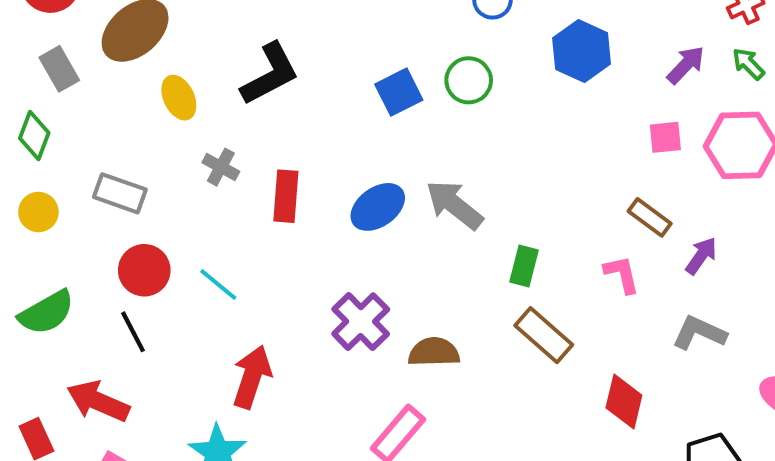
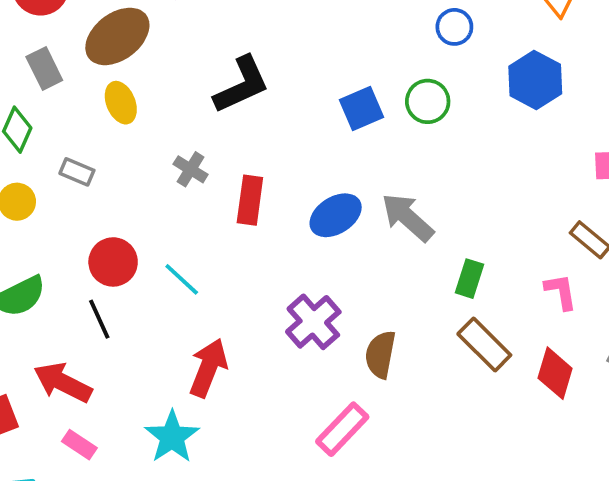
yellow ellipse: (179, 98) -> (121, 103), moved
gray rectangle: (120, 193) -> (77, 172), moved, size x0.7
brown semicircle: (434, 352) -> (380, 354), turned -81
red diamond: (624, 401) -> (555, 373), moved

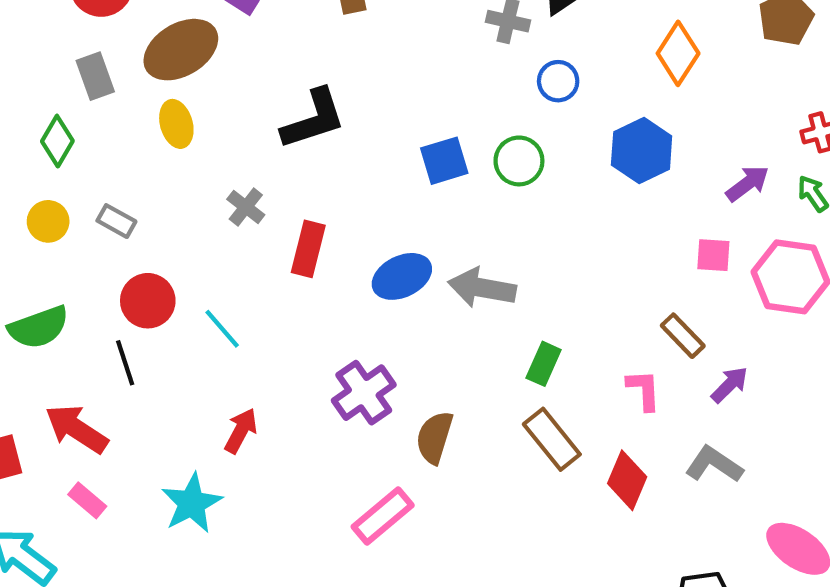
gray rectangle: (77, 172) -> (116, 221), moved
gray arrow: (408, 217) -> (482, 288), turned -38
red arrow: (208, 368) -> (241, 431), size x0.7

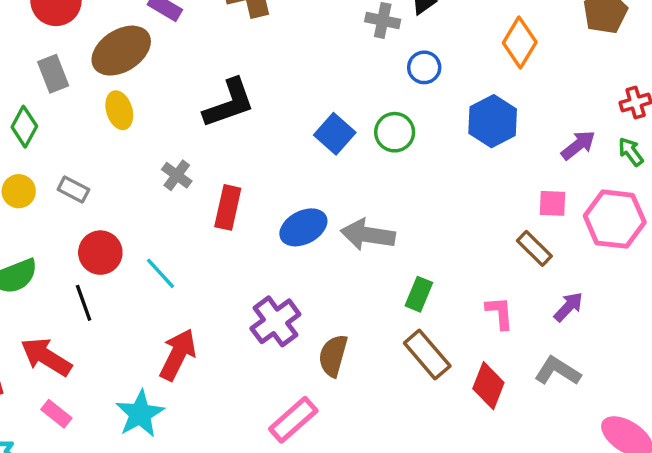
blue square: (444, 161) -> (335, 134), turned -30
brown rectangle: (683, 336) -> (534, 248), moved
red arrow: (241, 431) -> (178, 355), size x1.4

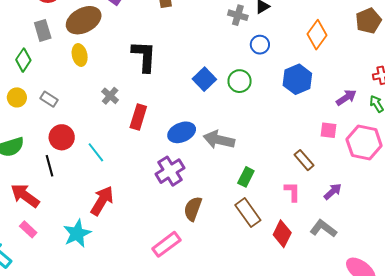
black L-shape: (229, 103) -> (144, 56), turned -72
brown rectangle: (534, 248) -> (304, 160), moved
purple cross: (275, 321) -> (170, 171), moved

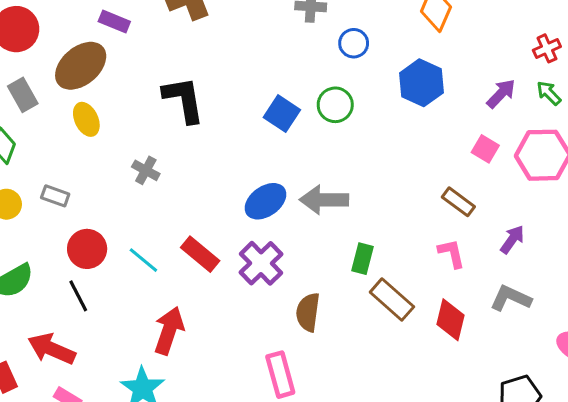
red rectangle: (138, 117) -> (200, 254), moved, turned -55
pink square: (328, 130) -> (485, 149), turned 36
green rectangle: (246, 177) -> (362, 259), moved
pink rectangle: (166, 244) -> (280, 375), turned -56

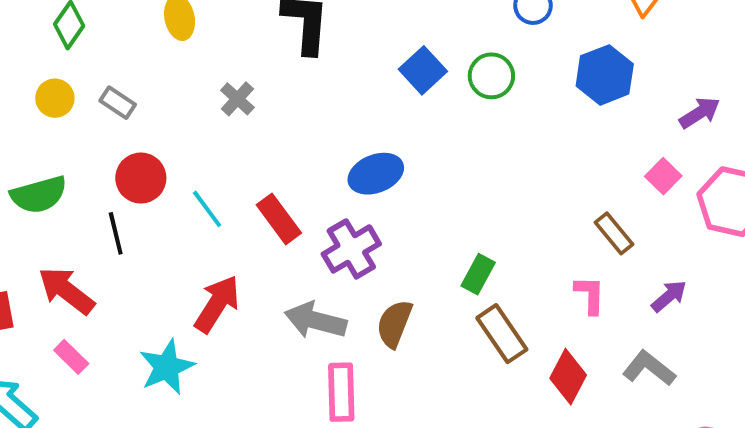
gray arrow: (324, 200) -> (316, 320), moved

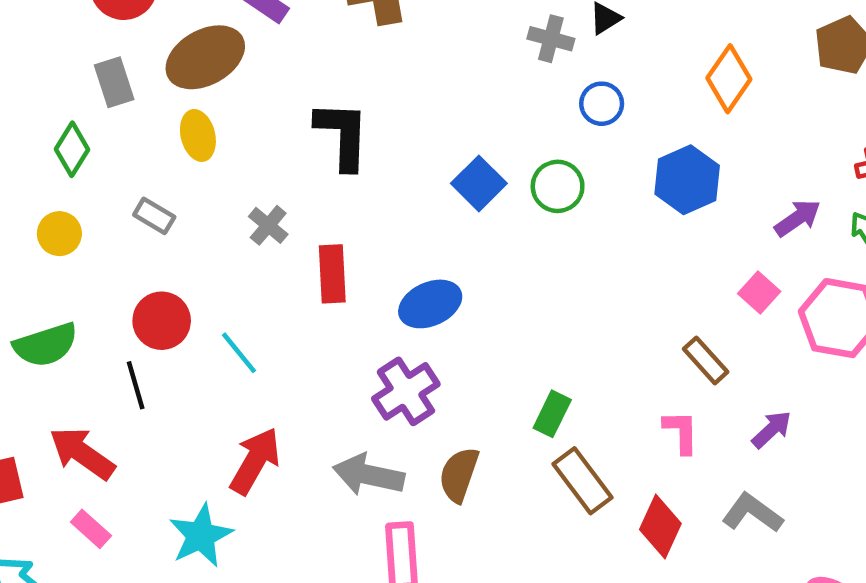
gray rectangle: (118, 103) -> (154, 216), moved
red rectangle: (279, 219) -> (332, 274), moved, turned 36

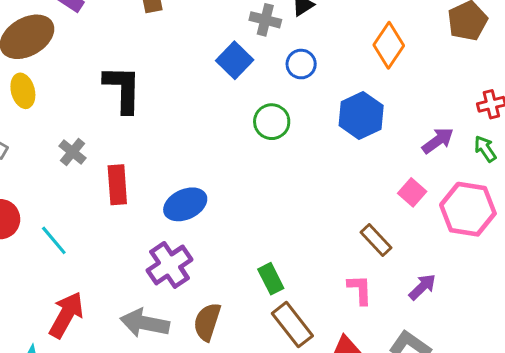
blue square: (479, 183) -> (235, 60), moved
green rectangle: (552, 414) -> (271, 279), turned -52

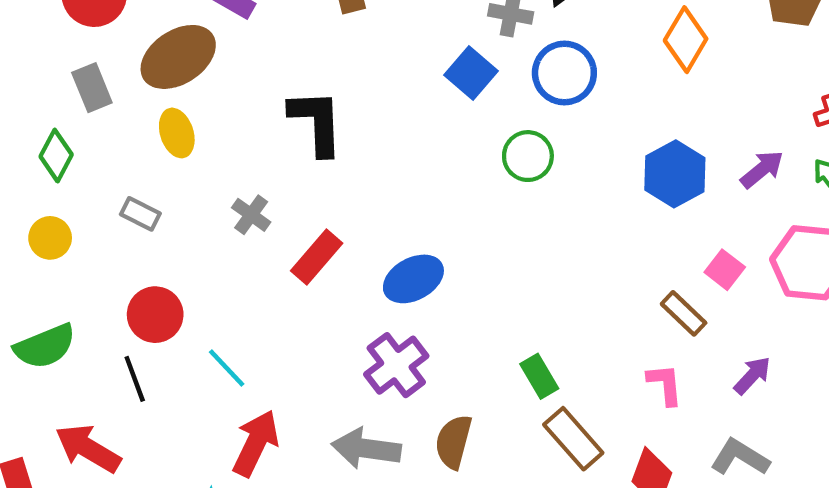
blue circle: (301, 64) -> (564, 73), size x1.5
blue hexagon: (361, 115) -> (675, 174), moved
red rectangle: (117, 185) -> (317, 257), turned 48
pink square: (412, 192) -> (725, 270), moved
cyan line: (54, 240) -> (227, 368), moved

